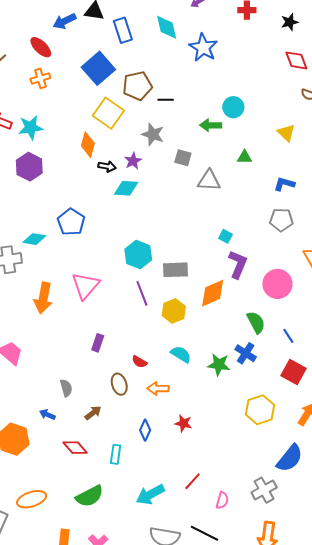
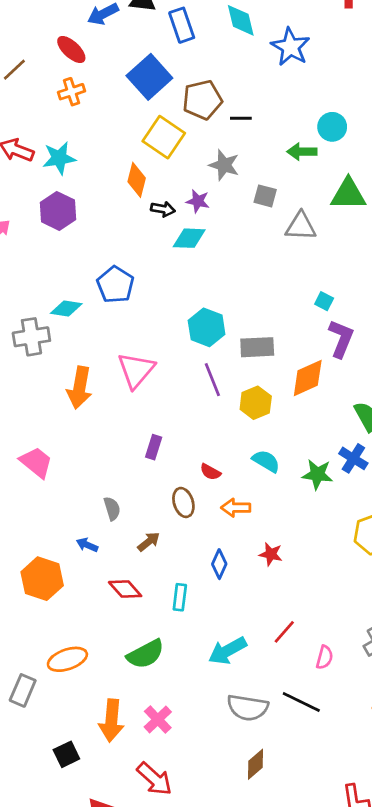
green triangle: (245, 157) -> (348, 194), size x1.8
purple star: (133, 161) -> (198, 201), turned -30

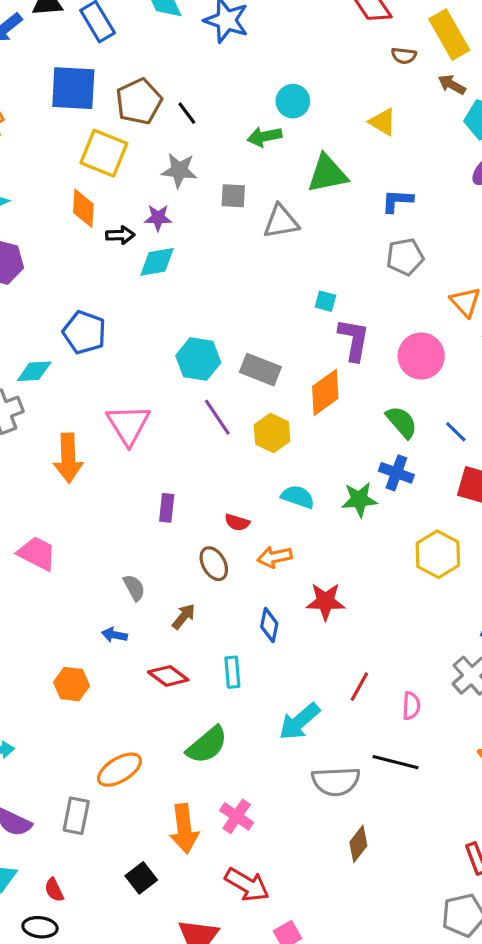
blue square: (149, 77) -> (73, 88), turned -33
black line: (241, 118) -> (187, 113), turned 65
gray rectangle: (257, 347) -> (260, 370), turned 36
red star: (271, 554) -> (325, 601), size x1.4
orange hexagon: (42, 579) -> (71, 684), size x0.7

